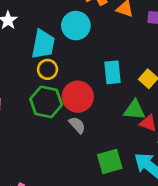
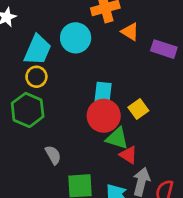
red circle: (78, 97) -> (104, 116), moved
gray semicircle: (77, 125) -> (53, 155), moved

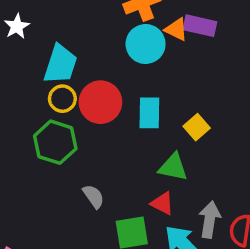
cyan circle: (76, 38) -> (146, 44), moved
purple rectangle: (164, 49) -> (200, 26), moved
red circle: (104, 116) -> (100, 102), moved
red triangle: (128, 155) -> (162, 203), moved

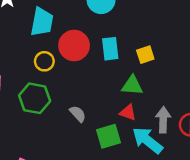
yellow circle: (62, 99) -> (44, 61), moved
yellow square: (197, 127) -> (145, 55), turned 30
green hexagon: (55, 142) -> (35, 98), moved

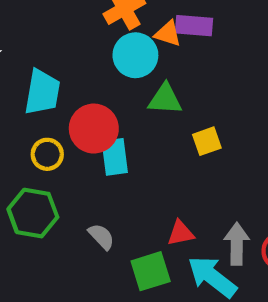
cyan rectangle: (110, 49) -> (115, 157), moved
green triangle: (132, 85) -> (165, 99), moved
red triangle: (128, 113) -> (181, 233), turned -30

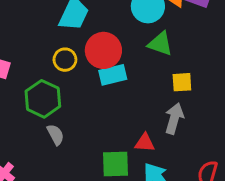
cyan rectangle: (115, 157) -> (113, 75), turned 68
gray semicircle: (101, 237) -> (55, 135), moved
gray arrow: (237, 244) -> (174, 119), moved

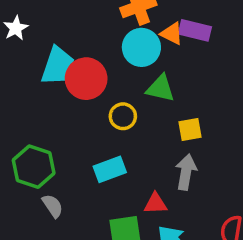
red circle: (103, 50) -> (86, 79), moved
yellow circle: (65, 60) -> (123, 116), moved
cyan rectangle: (113, 75) -> (110, 169), moved

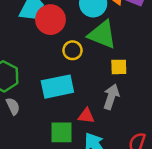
green triangle: (160, 88) -> (102, 35), size x1.4
cyan rectangle: (110, 169) -> (57, 87), size x1.4

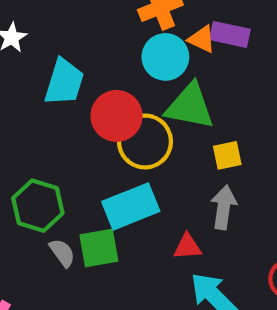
red circle: (50, 20) -> (117, 116), moved
yellow circle: (72, 50) -> (145, 141), size x1.6
green square: (61, 132) -> (99, 248), moved

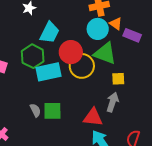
purple rectangle: (230, 34) -> (132, 35), moved
green hexagon: (38, 206) -> (33, 56), moved
cyan rectangle: (131, 206) -> (48, 72), moved
red triangle: (187, 247) -> (93, 117), size x1.5

